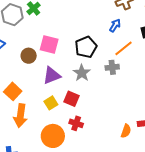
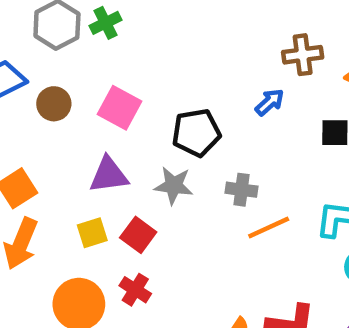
orange line: (124, 48) -> (269, 227), moved
brown circle: (29, 56) -> (54, 104), moved
gray star: (82, 73) -> (174, 186), turned 30

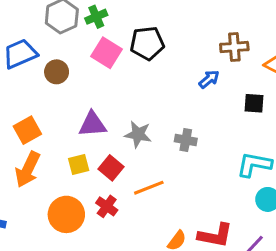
pink square: (119, 108) -> (106, 53), moved
black pentagon: (196, 133) -> (147, 43), moved
orange line: (269, 227) -> (149, 188), moved

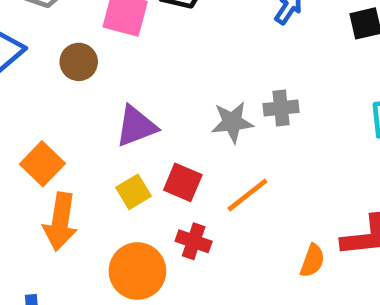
brown circle: (57, 72) -> (79, 62), moved
gray star: (138, 134) -> (232, 122), moved

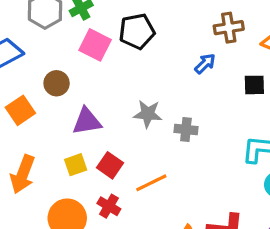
brown circle: (79, 62) -> (57, 83), moved
gray star: (232, 122) -> (148, 114), moved
orange square: (42, 164) -> (20, 110), moved

